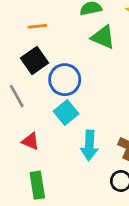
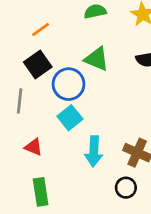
orange line: (37, 26) -> (41, 30), turned -30
green triangle: (103, 37) -> (97, 59), moved
gray line: (17, 96) -> (20, 101), turned 35

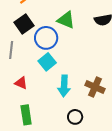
black circle: (126, 188) -> (75, 117), moved

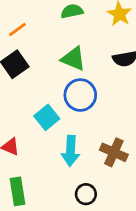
blue circle: (46, 38) -> (80, 95), moved

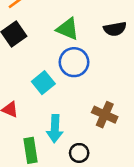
cyan arrow: (71, 151) -> (55, 129), moved
green rectangle: (17, 191) -> (31, 150), moved

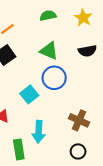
black circle: (79, 153) -> (78, 151), moved

